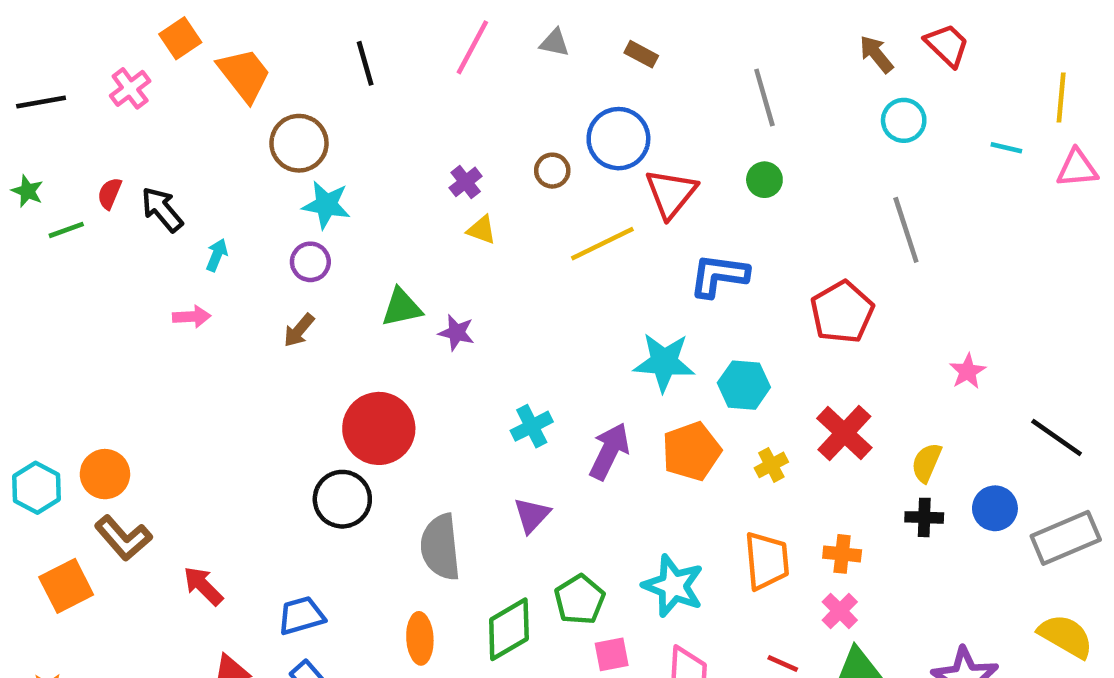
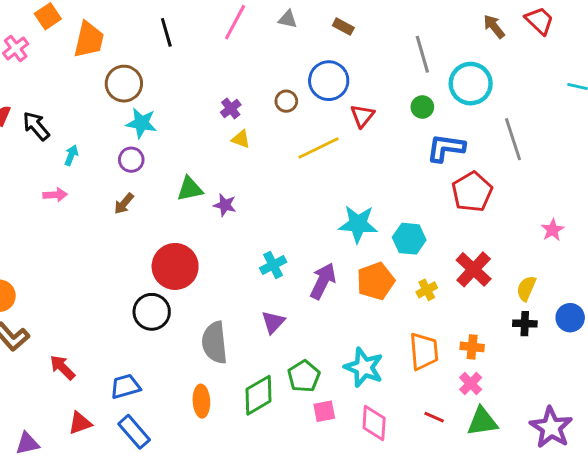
orange trapezoid: (244, 75) -> (89, 40), turned 51
cyan circle: (904, 120) -> (471, 84), moved, size x1.5
red triangle: (671, 193) -> (362, 116), size x0.7
blue L-shape: (719, 276) -> (446, 148), moved

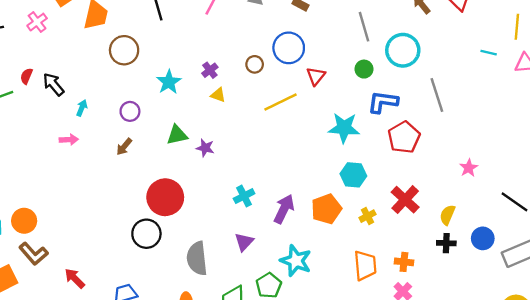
cyan star: (141, 123) -> (169, 82), moved, turned 30
cyan star: (358, 224) -> (344, 128), moved
cyan star: (364, 367) -> (296, 261), moved

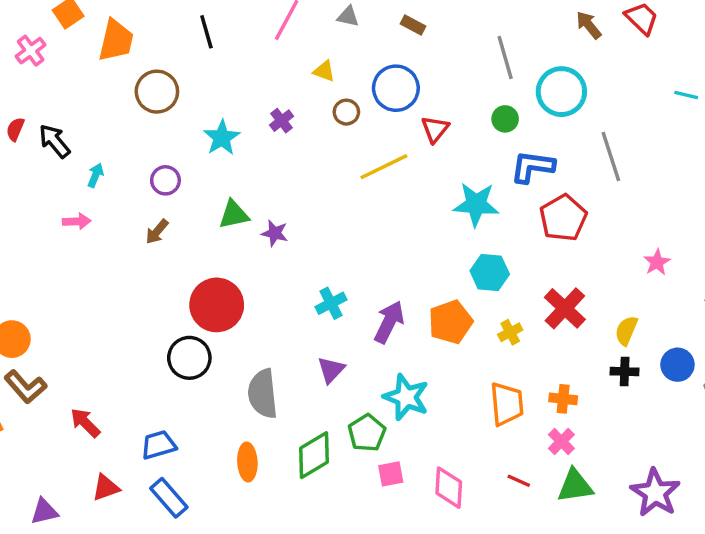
yellow triangle: (218, 95) -> (324, 71), moved

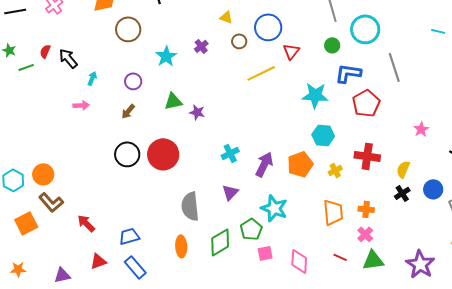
red cross: (565, 308) -> (367, 156), turned -35
black circle: (189, 358) -> (127, 154), moved
black cross: (625, 372) -> (402, 193), turned -35

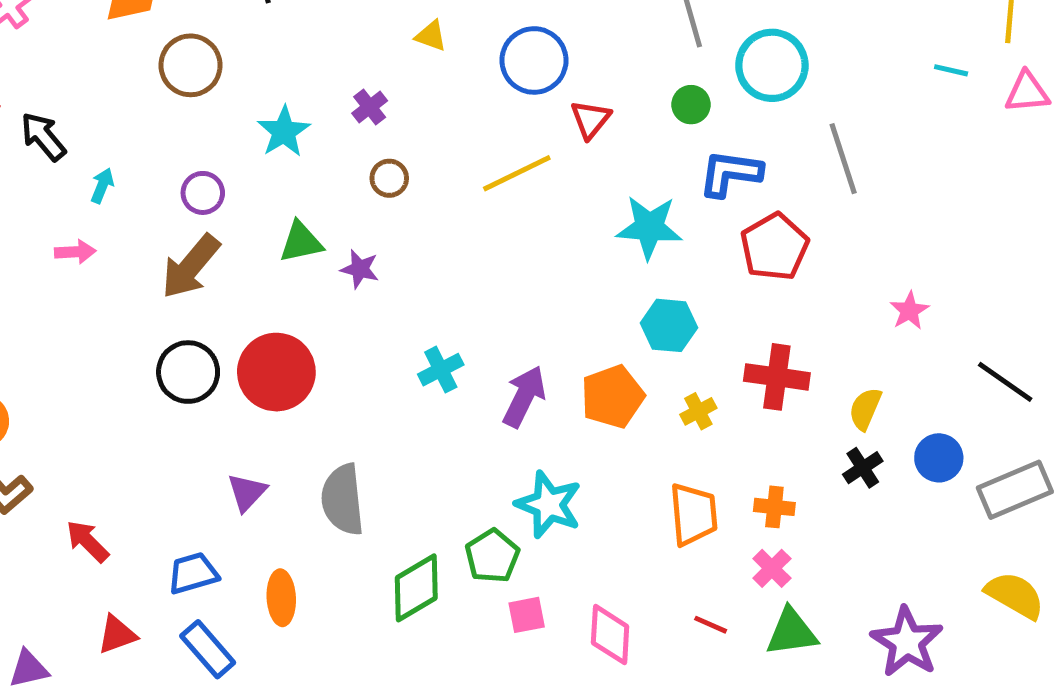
brown circle: (239, 41) -> (389, 178), moved
brown arrow: (128, 111) -> (191, 267), size x1.8
purple triangle: (230, 192) -> (247, 492), moved
orange ellipse: (181, 246) -> (281, 598), moved

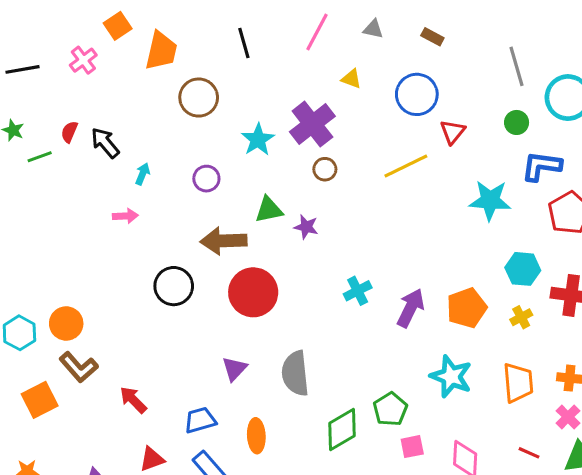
purple cross: (370, 107) -> (312, 124), size x2.0
brown arrow: (191, 267) -> (224, 241), moved, turned 48
cyan hexagon: (669, 325) -> (523, 269), moved
black circle: (188, 372) -> (174, 286), moved
cyan star: (549, 505) -> (451, 376), moved

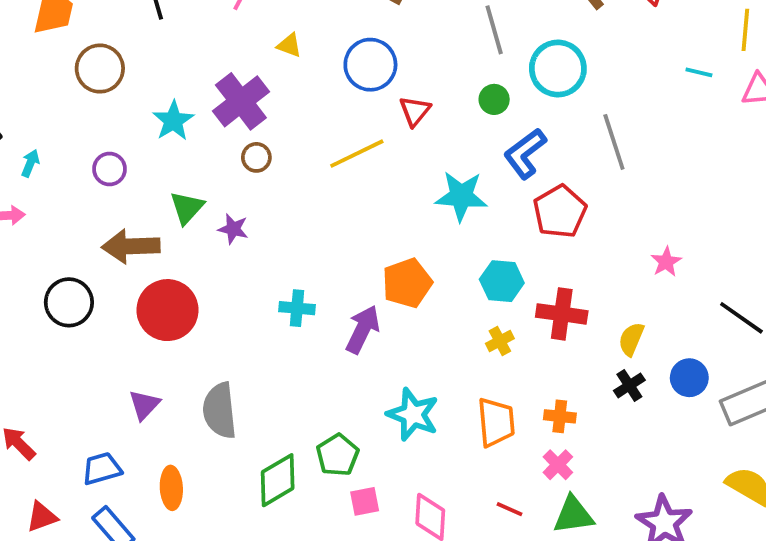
blue L-shape: (541, 166) -> (525, 154), turned -45
green triangle: (269, 210) -> (187, 208), turned -36
cyan cross: (358, 291) -> (297, 308), turned 32
orange pentagon: (467, 308) -> (407, 283), moved

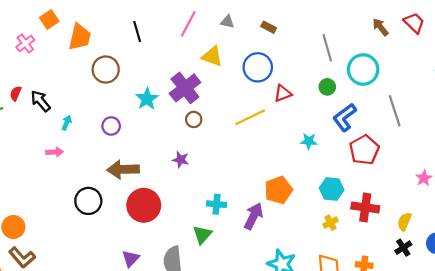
yellow triangle: (289, 45) -> (212, 56), size x1.5
red triangle: (415, 111) -> (283, 93), turned 30
cyan star: (461, 196) -> (309, 141), size x0.6
green triangle: (187, 208) -> (202, 235), moved

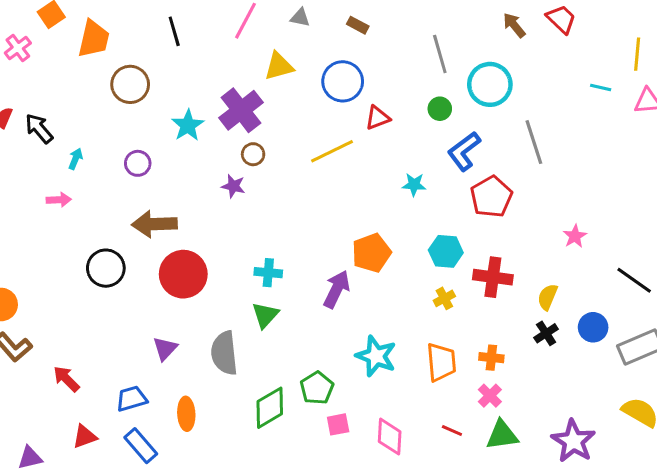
yellow triangle: (212, 56) -> (279, 66), turned -35
purple star: (181, 160) -> (233, 186), moved
cyan cross: (216, 204) -> (268, 273), moved

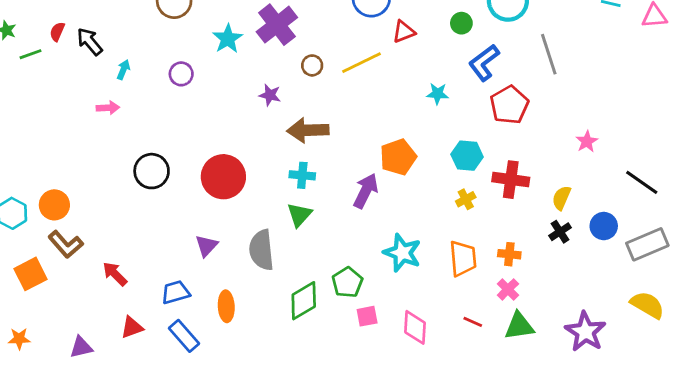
brown circle: (253, 154) -> (312, 65), moved
brown arrow: (154, 224) -> (308, 130), moved

